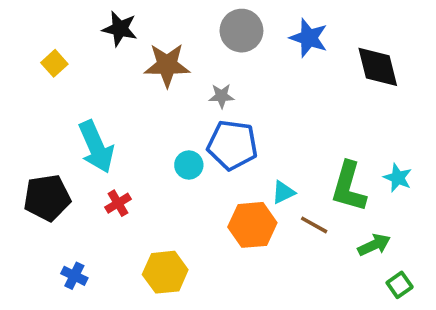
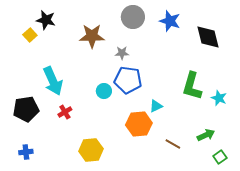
black star: (120, 29) -> (46, 20), moved
green L-shape: (349, 187) -> (192, 86), moved
brown line: (314, 225) -> (173, 144), moved
blue cross: (74, 276) -> (26, 152), moved, turned -32

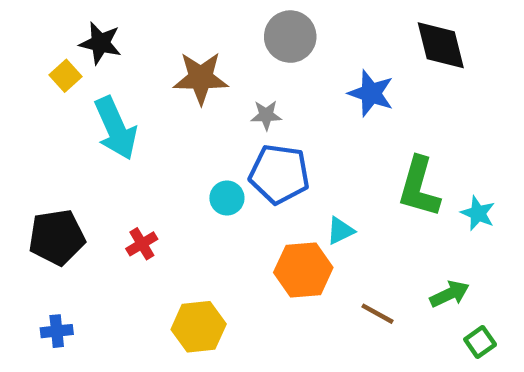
blue star: (170, 21) -> (371, 93), moved
black diamond: (208, 37) -> (441, 45), moved
cyan arrow: (53, 81) -> (116, 128), moved

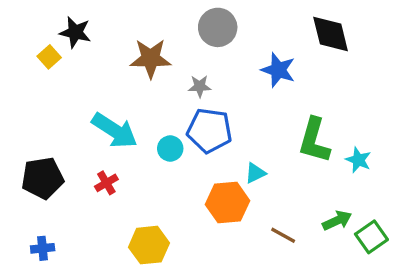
cyan arrow: (116, 128) -> (115, 130), moved, turned -33
green square: (480, 342) -> (371, 237), moved, size x1.4

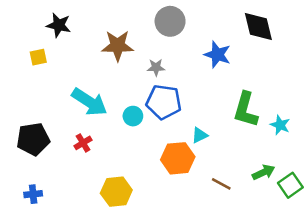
yellow square: (49, 57) -> (38, 57), moved, turned 30

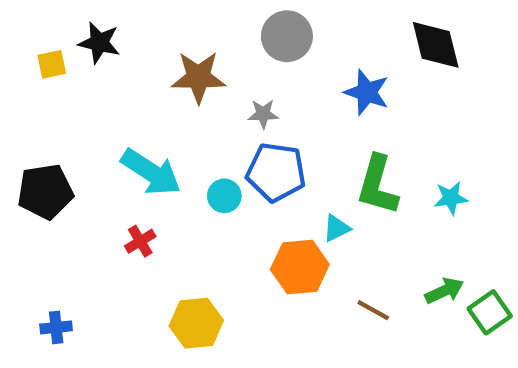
yellow square: (38, 57) -> (52, 64), moved
green L-shape: (246, 110) -> (377, 185), moved
cyan star: (280, 125) -> (451, 198), moved, turned -30
black pentagon: (33, 139) -> (45, 192), moved

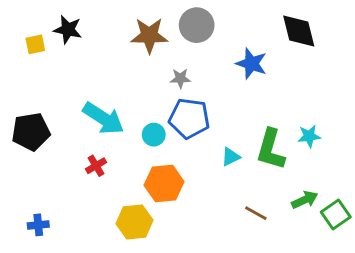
brown star: (198, 77) -> (149, 35), moved
green L-shape: (377, 185) -> (271, 149), moved
orange hexagon: (300, 267) -> (164, 183), moved

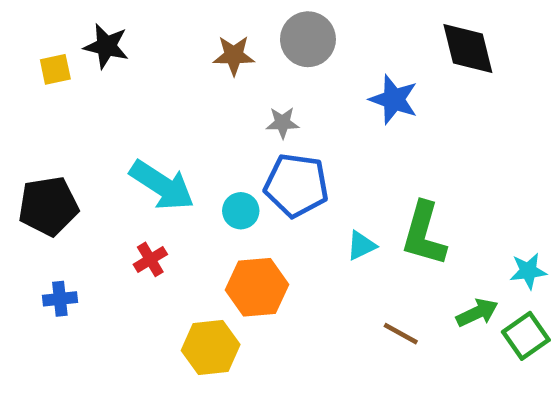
brown star: (149, 35) -> (234, 55), size x0.7
cyan star: (309, 136) -> (528, 271), moved
blue cross: (38, 225) -> (60, 299), moved

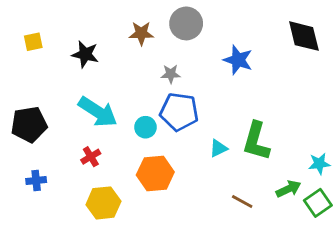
black star: (106, 46) -> (85, 54), moved
black diamond: (468, 48) -> (304, 36), moved
yellow hexagon: (211, 348) -> (103, 203), moved

